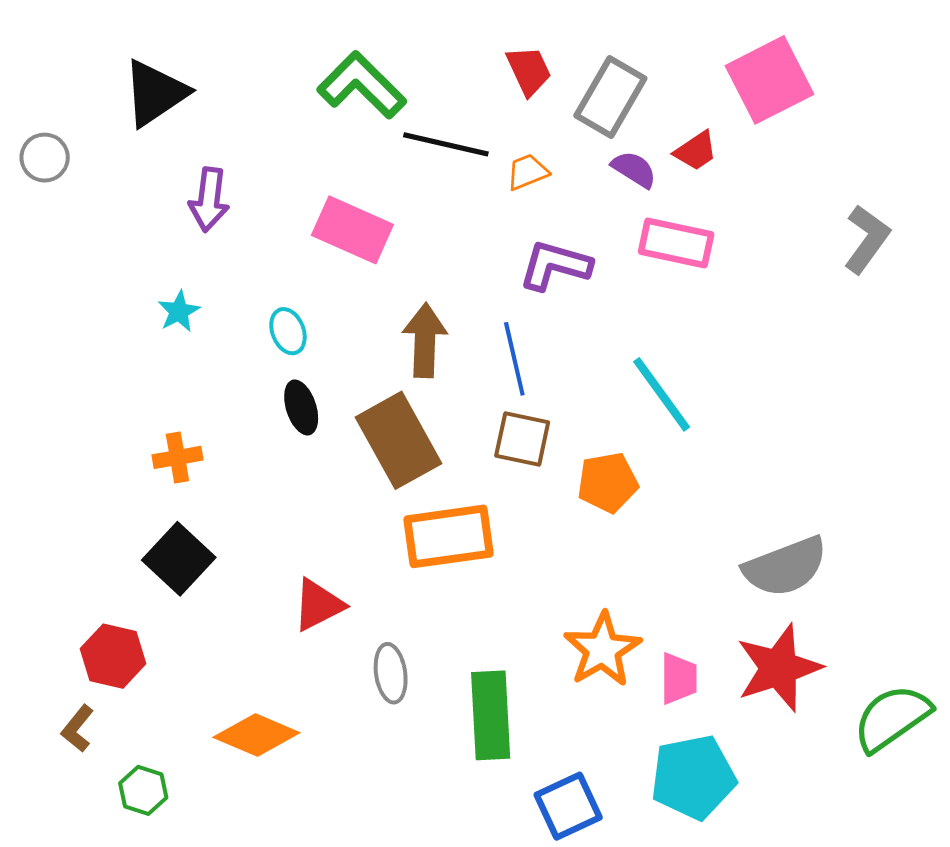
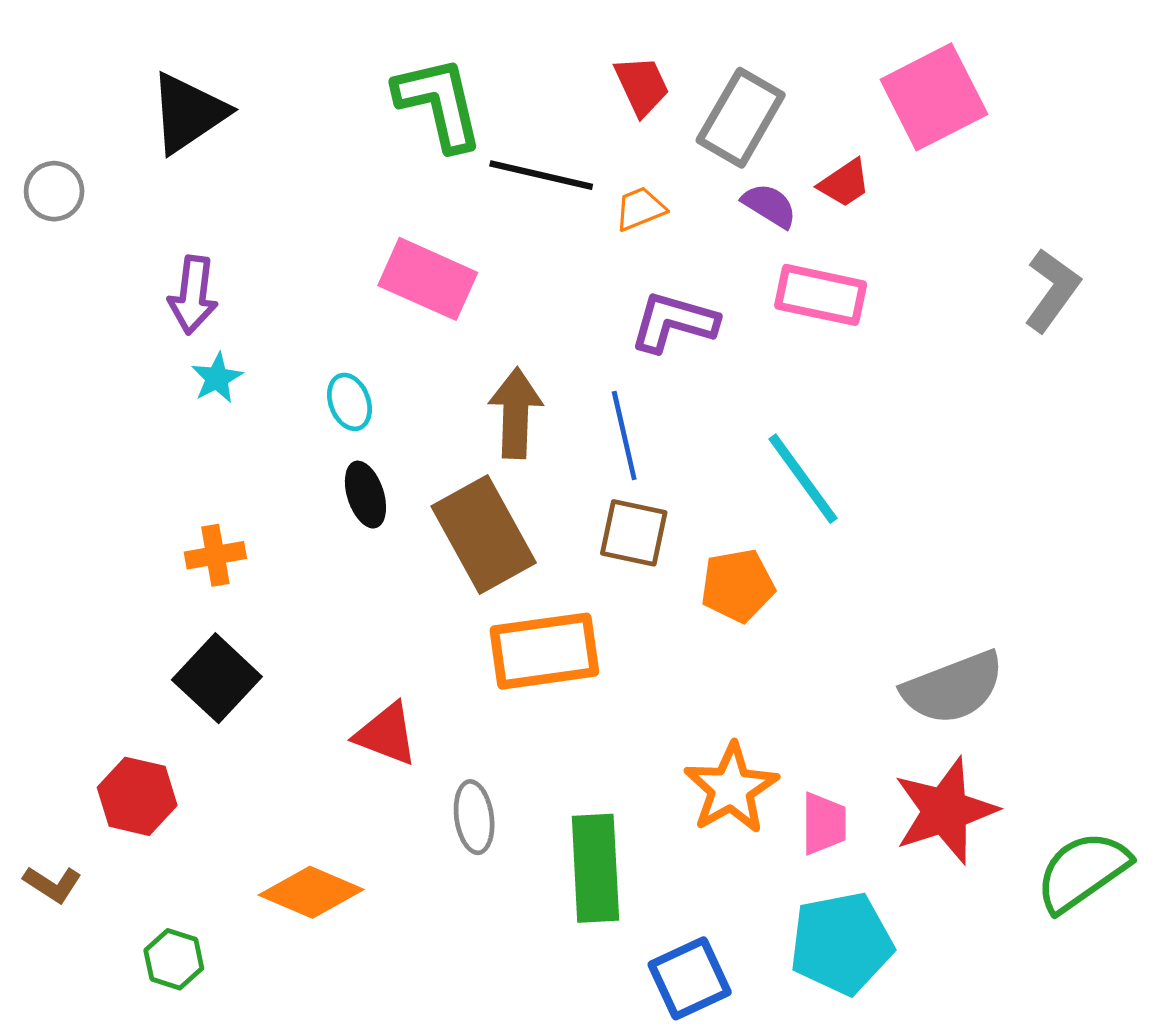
green L-shape: (362, 85) -> (439, 103), turned 32
purple arrow: (209, 200) -> (193, 295), moved
red triangle: (318, 605) -> (386, 734), turned 48
brown L-shape: (77, 728) -> (52, 884), moved, turned -96

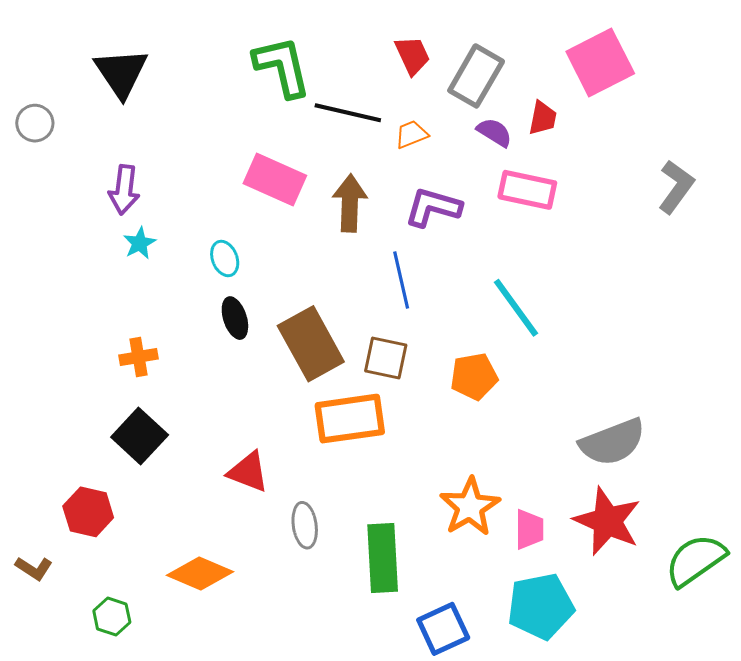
black triangle: (188, 113) -> (121, 73), turned -30
red trapezoid: (845, 183) -> (543, 118), turned -45
brown arrow: (516, 413) -> (350, 203), moved
brown square: (634, 533) -> (386, 358), moved
red star: (945, 811) -> (607, 521), turned -30

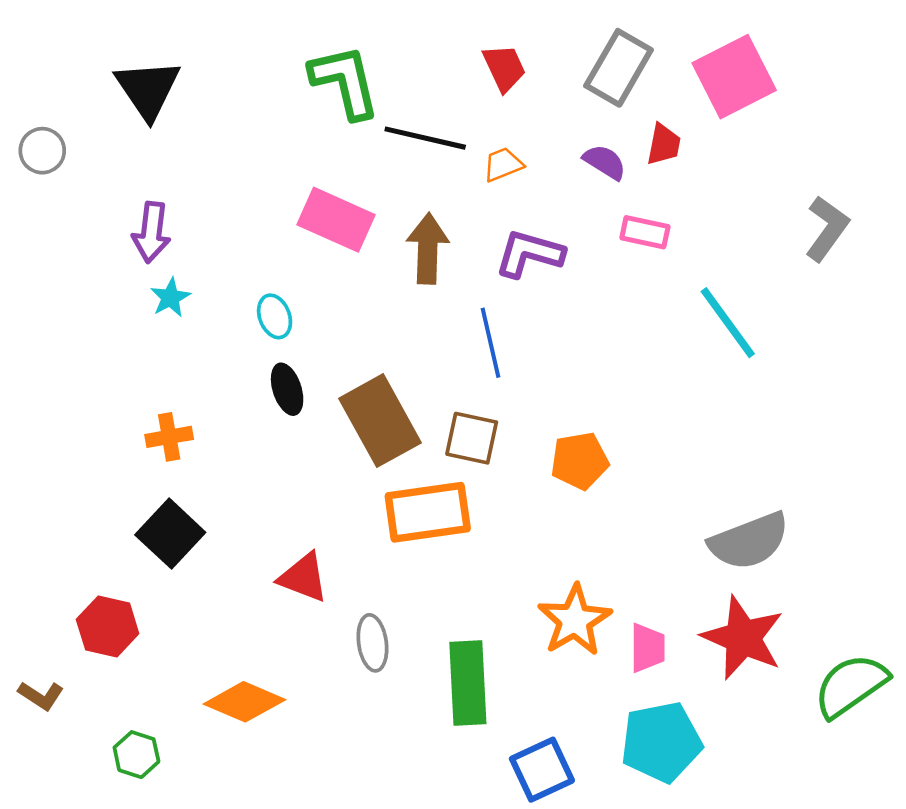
gray rectangle: (476, 76) -> (619, 68), moved
pink rectangle: (527, 190) -> (645, 232), size x0.7
cyan line: (516, 308) -> (728, 323), moved

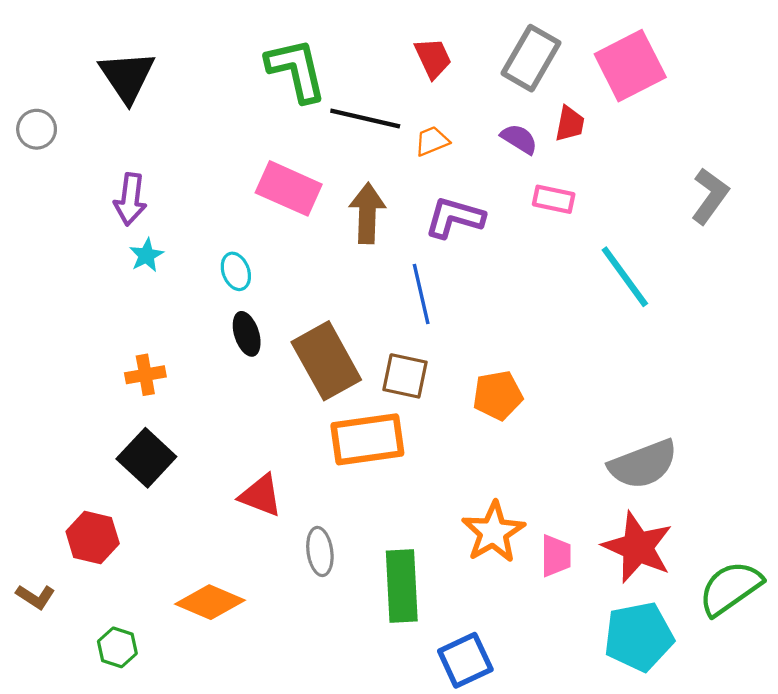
cyan pentagon: (661, 742) -> (639, 637), moved

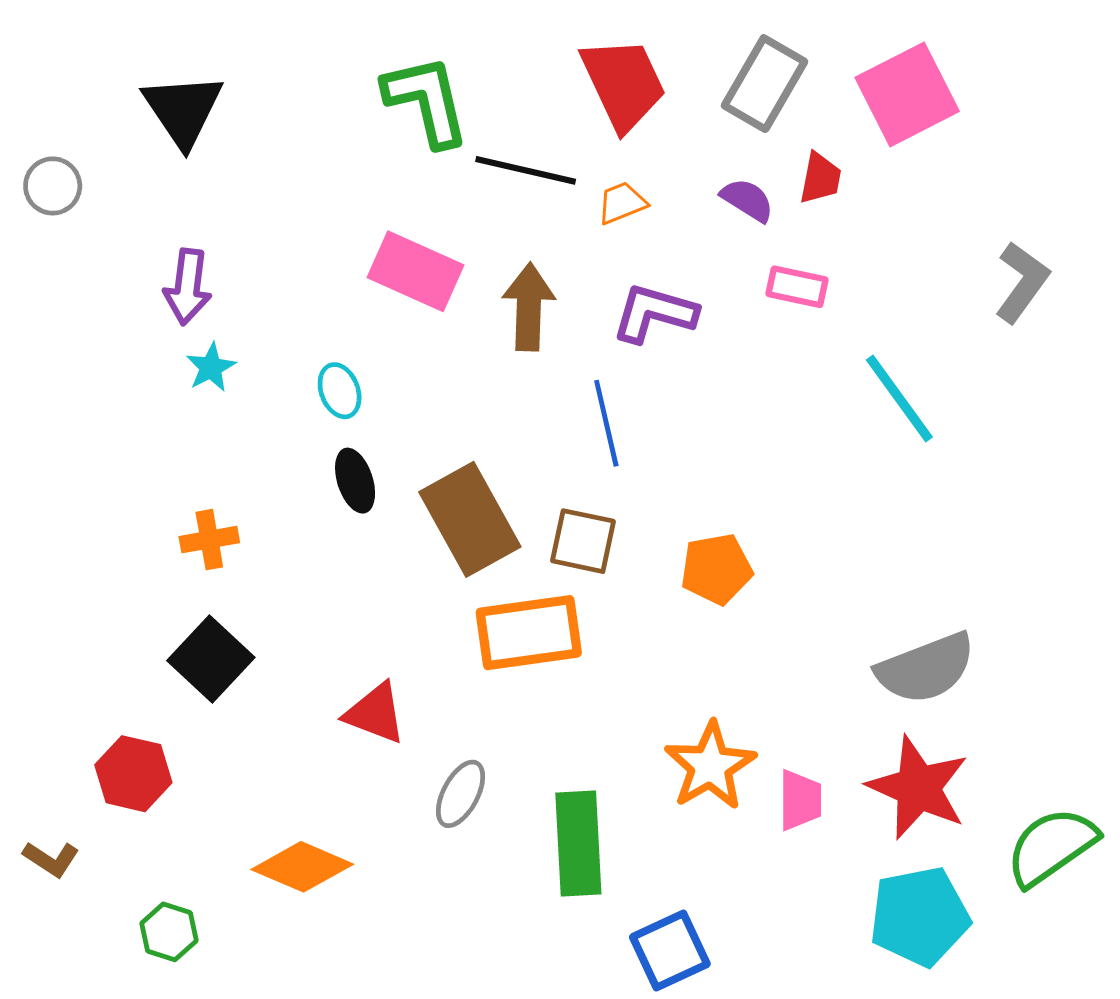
red trapezoid: (433, 58) -> (623, 84), size x1.6
gray ellipse: (320, 551) -> (461, 794), turned 36

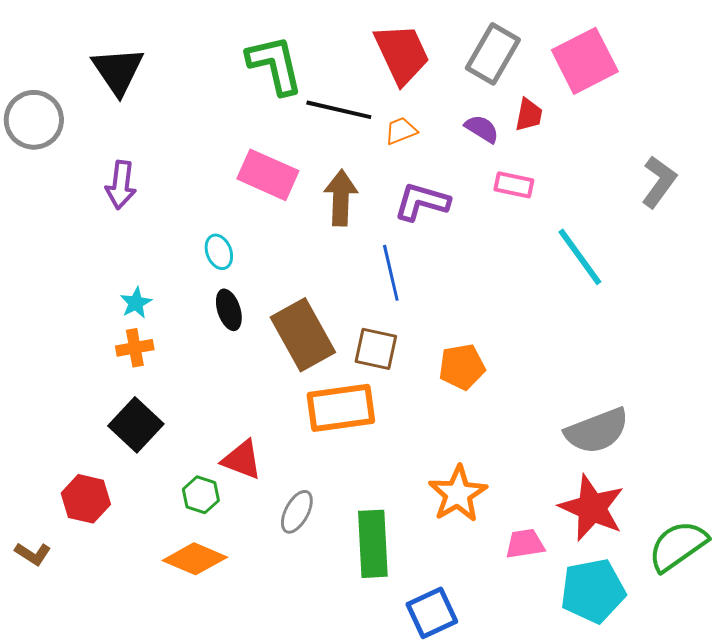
gray circle: (53, 186) -> (34, 120), size x1.6
cyan star: (211, 367) -> (136, 303), moved
pink trapezoid: (800, 800) -> (525, 544), moved, turned -99
green hexagon: (169, 932) -> (201, 495), moved

